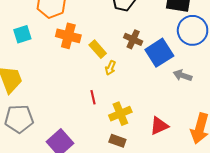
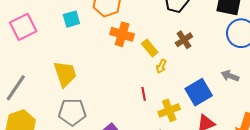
cyan square: (22, 34) -> (71, 19), moved
brown cross: (133, 39) -> (184, 40), turned 30
blue square: (159, 53) -> (199, 92), moved

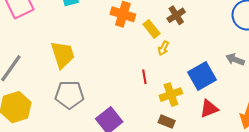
brown cross: (184, 40) -> (176, 15), moved

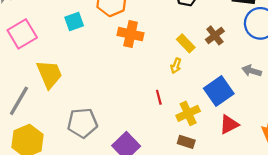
brown cross: (176, 15) -> (215, 35), moved
yellow rectangle: (152, 29) -> (186, 43), moved
yellow trapezoid: (63, 55) -> (49, 74), moved

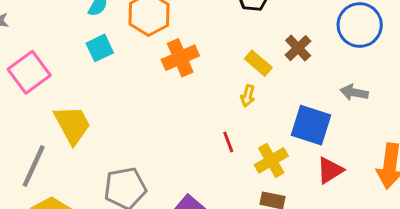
orange cross: (131, 34) -> (180, 58), turned -30
blue square: (219, 91) -> (311, 125), turned -32

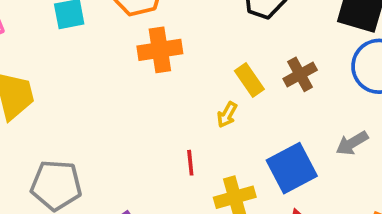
gray arrow: (354, 92) -> (352, 143), turned -56
blue square: (311, 125) -> (292, 168), turned 30

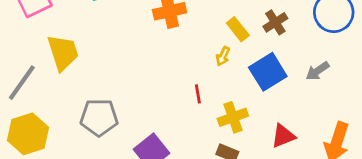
blue square: (292, 168) -> (268, 72), moved

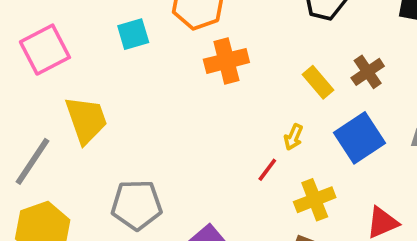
yellow arrow: (223, 56) -> (293, 137), moved
red line: (198, 94) -> (267, 170), turned 48

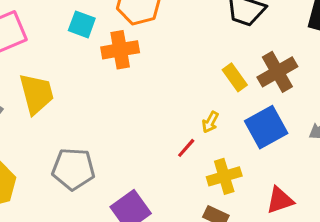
cyan square: (133, 34) -> (82, 24), turned 32
orange cross: (226, 61) -> (120, 50), moved
brown cross: (368, 72) -> (277, 72), size x1.4

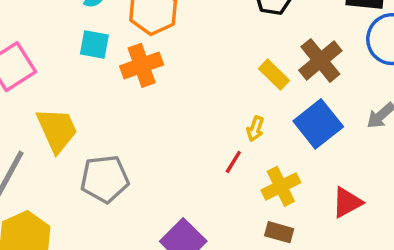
gray pentagon: (73, 169) -> (105, 179), moved

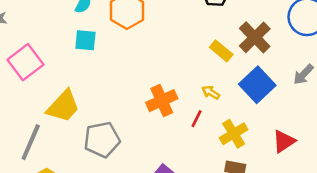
orange cross: (142, 65) -> (162, 101), moved
yellow arrow: (255, 129) -> (211, 92), turned 108
yellow trapezoid: (57, 130) -> (63, 106), turned 72

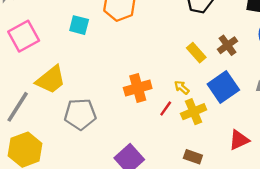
brown cross: (255, 37) -> (227, 45), size x0.7
yellow cross: (234, 134) -> (194, 112), moved

